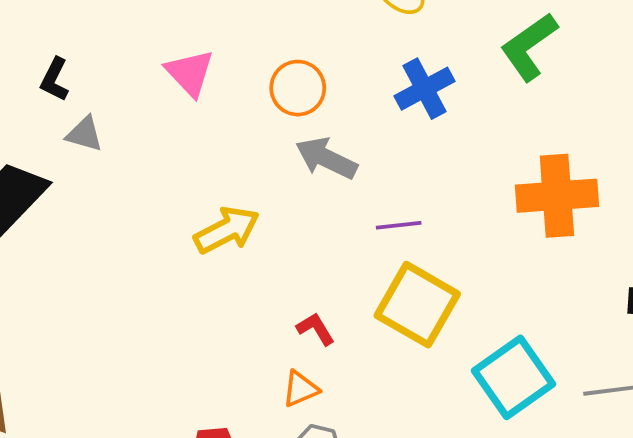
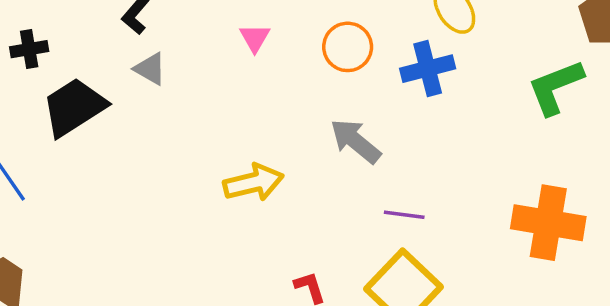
pink triangle: (190, 73) -> (255, 38), size x0.7
orange circle: (298, 88) -> (348, 47), moved
blue cross: (424, 89) -> (428, 69), moved

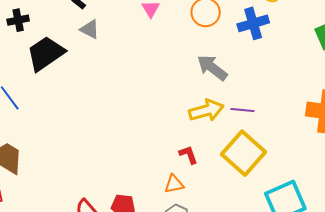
yellow arrow: (254, 182) -> (206, 110), moved

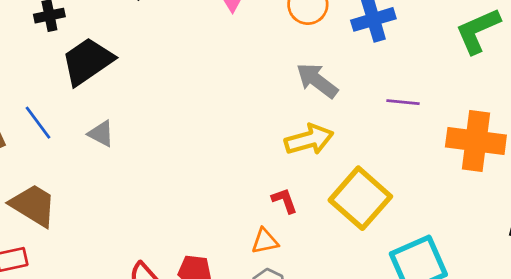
gray triangle: (90, 29) -> (101, 134), moved
purple line: (242, 110) -> (403, 102), moved

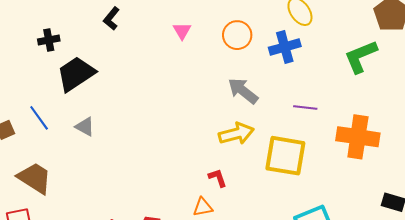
yellow square: (360, 198) -> (285, 156), moved, turned -33

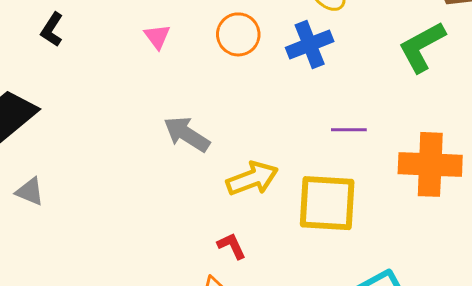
gray arrow: (243, 91) -> (187, 134), moved

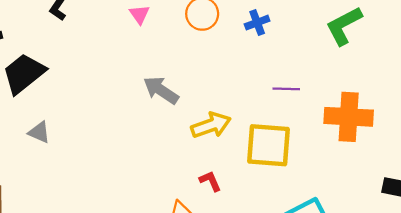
blue cross: (310, 44) -> (257, 23), size x0.7
red L-shape: (232, 246) -> (210, 181), moved

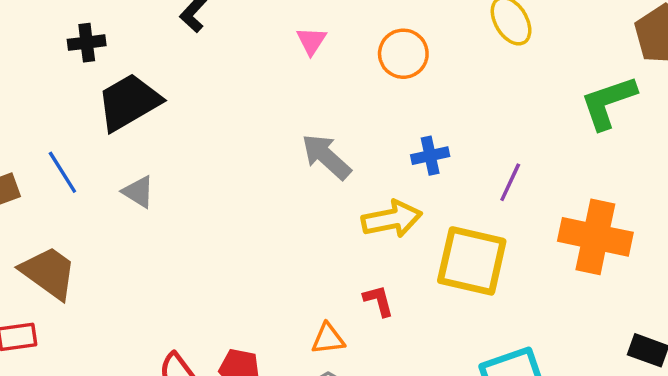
blue cross: (257, 23) -> (430, 156), moved
purple line: (286, 89) -> (510, 182), turned -75

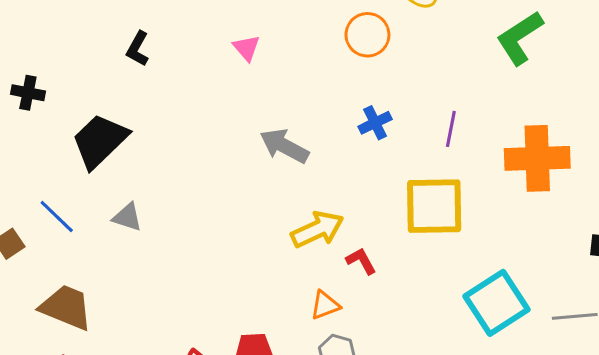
black cross: (87, 43) -> (28, 93), moved, turned 32
orange circle: (403, 54) -> (367, 35), moved
yellow arrow: (392, 219) -> (317, 229), moved

